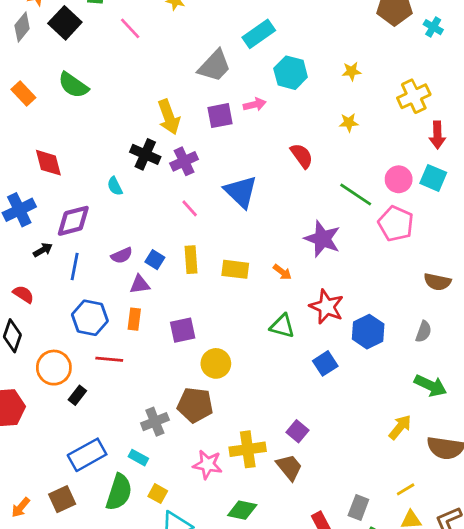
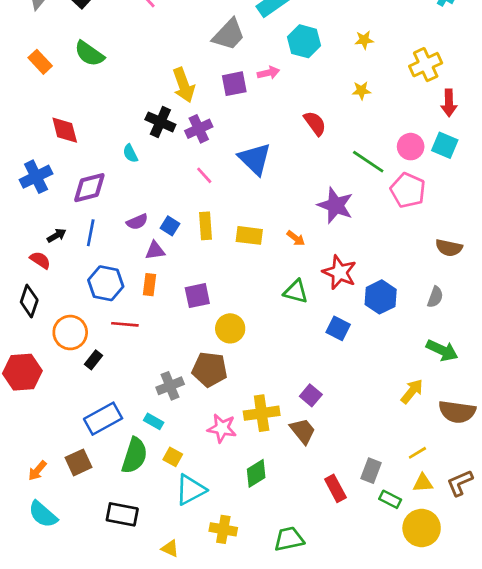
black arrow: (43, 250) -> (57, 235), moved
blue square: (325, 363) -> (338, 328), turned -30
green diamond: (242, 510) -> (256, 473), turned -44

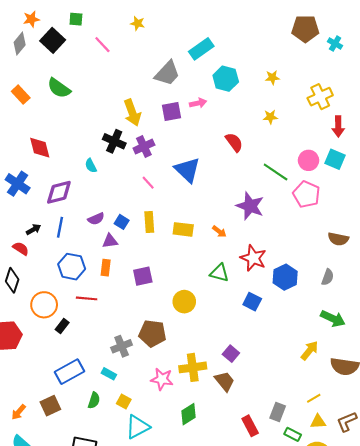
blue cross: (36, 177) -> (18, 184), turned -30
yellow circle: (230, 328) -> (184, 302), moved
green semicircle: (134, 456) -> (94, 400), size x0.6

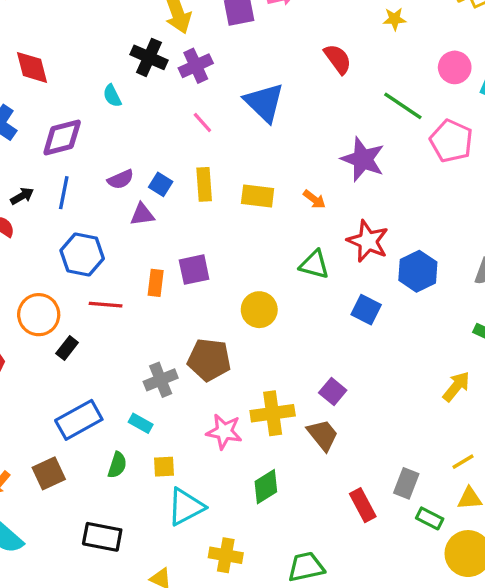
pink circle: (309, 160) -> (455, 67), moved
orange rectangle: (106, 268) -> (156, 283), moved
yellow square: (124, 401) -> (164, 467), turned -32

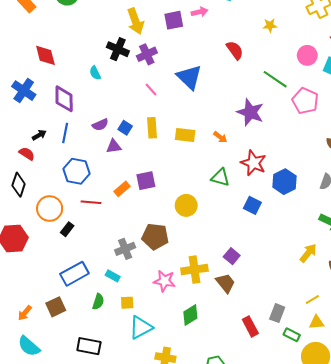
purple diamond: (62, 138) -> (64, 99), turned -76
orange rectangle: (156, 283) -> (122, 189), turned 42

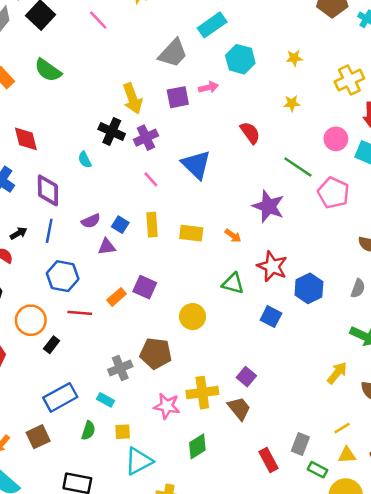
purple square: (146, 181) -> (145, 287), turned 36

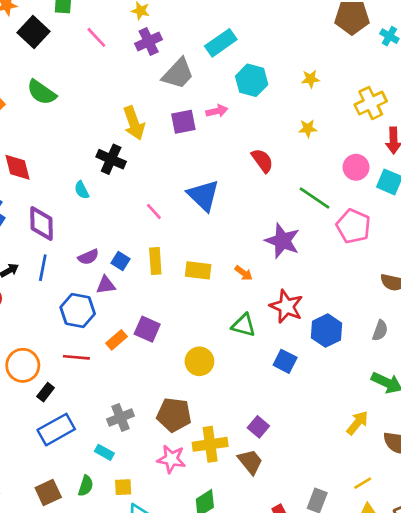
purple cross: (146, 138) -> (149, 41), moved
blue hexagon: (63, 276) -> (78, 310), moved
brown pentagon: (156, 353) -> (174, 415), moved
blue rectangle: (60, 397) -> (56, 430), moved
brown square: (38, 437) -> (48, 492), moved

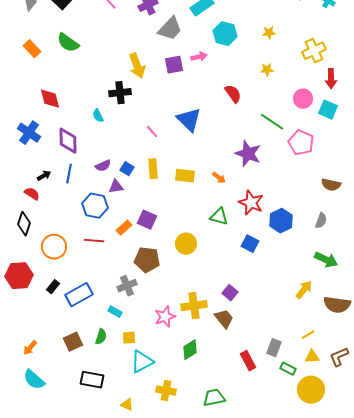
black cross: (111, 159) -> (120, 93), turned -30
black rectangle: (46, 392) -> (53, 287), moved
brown pentagon: (174, 415) -> (147, 260), moved
pink star: (171, 459) -> (165, 317), turned -30

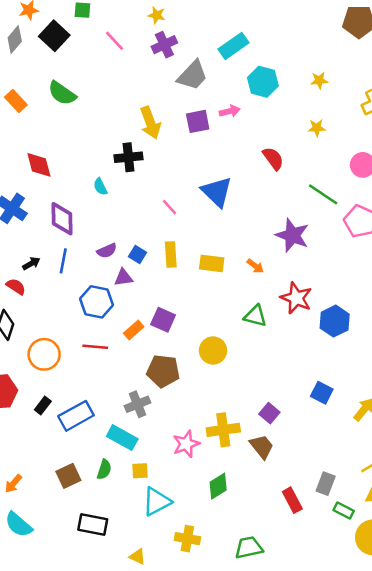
blue square: (250, 244) -> (322, 393), moved
cyan rectangle: (115, 312) -> (122, 438), size x1.6

